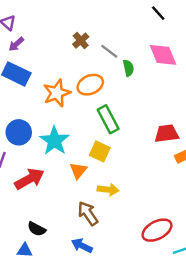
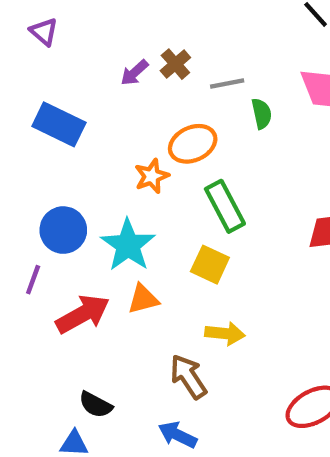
purple arrow: (16, 44) -> (134, 73), moved
gray line: (109, 51) -> (227, 83), turned -48
orange star: (57, 93) -> (152, 176), moved, size x0.7
orange triangle: (78, 171) -> (143, 299), moved, turned 36

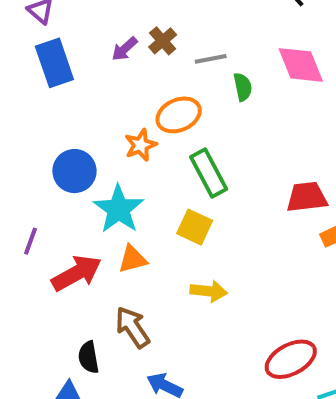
blue rectangle: (59, 124) -> (54, 63), moved, turned 45
blue circle: (63, 230) -> (74, 171), moved
brown arrow: (188, 377) -> (133, 327), moved
black semicircle: (96, 405) -> (89, 357), turned 52

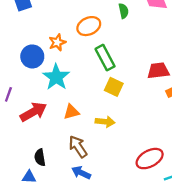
orange star: (141, 145) -> (57, 42), moved
yellow square: (195, 227) -> (114, 87), moved
orange triangle: (133, 259) -> (71, 112), moved
brown arrow: (133, 327) -> (78, 147), moved

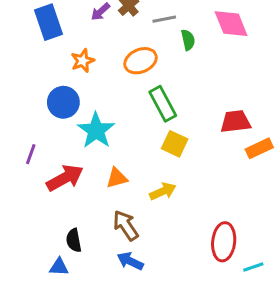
orange star: (57, 42) -> (83, 61), moved
yellow arrow: (105, 122) -> (163, 191), turned -30
red ellipse: (150, 159) -> (224, 242), turned -56

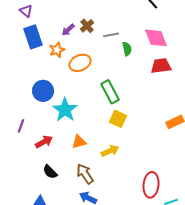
orange star: (83, 61) -> (57, 50), moved
orange ellipse: (141, 61) -> (80, 63), moved
red trapezoid: (236, 122) -> (161, 66), moved
red arrow: (65, 178) -> (44, 142), size x0.7
black semicircle: (74, 240) -> (50, 172), moved, turned -35

